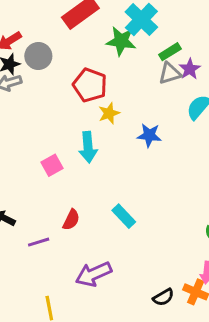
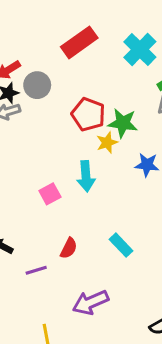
green star: (121, 41) -> (123, 123), moved

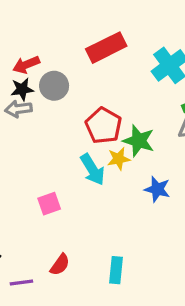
cyan arrow: (86, 176) -> (93, 170), moved, turned -36
cyan rectangle: (121, 245) -> (116, 270), turned 40

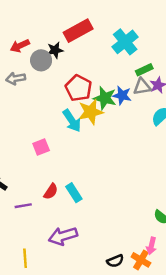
black star: (22, 89) -> (55, 50), moved
yellow star: (119, 159) -> (91, 112), size x1.5
blue star: (157, 189) -> (122, 95), moved
cyan rectangle: (116, 270) -> (74, 193), moved, turned -36

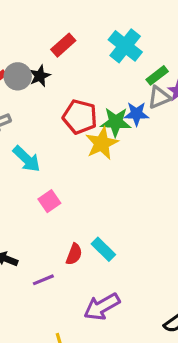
red rectangle: (78, 31) -> (63, 45), size x0.7
gray circle: (41, 60) -> (18, 76), moved
cyan arrow: (72, 121) -> (27, 159), moved

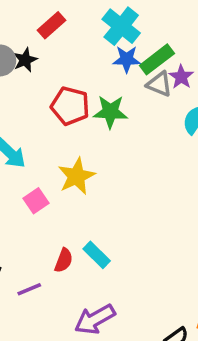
green rectangle: (157, 75) -> (157, 59), size x1.4
gray triangle: (159, 97) -> (159, 84), turned 45
blue star: (136, 114) -> (127, 59), moved
yellow star: (102, 143) -> (76, 176), moved

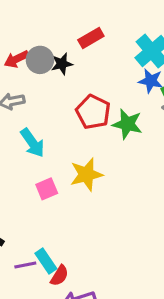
cyan rectangle: (97, 255) -> (46, 261), moved
red semicircle: (64, 260) -> (59, 276), moved

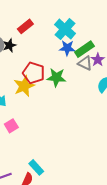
yellow star: (86, 174) -> (24, 86), moved
cyan rectangle: (46, 261) -> (36, 167), moved

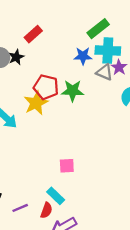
cyan cross: (65, 29) -> (108, 50), moved, turned -35
green rectangle: (84, 49) -> (98, 29), moved
pink square: (11, 126) -> (67, 166), moved, turned 32

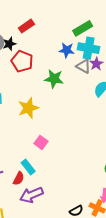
red pentagon: (46, 87) -> (22, 61), moved
yellow star: (36, 103) -> (28, 108), moved
pink square: (67, 166) -> (41, 142), turned 32

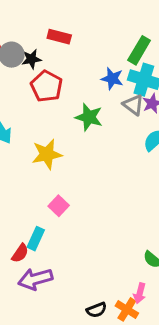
red rectangle: (26, 26) -> (59, 37), turned 42
green rectangle: (83, 28) -> (139, 50), turned -36
cyan rectangle: (28, 167) -> (36, 239), turned 56

